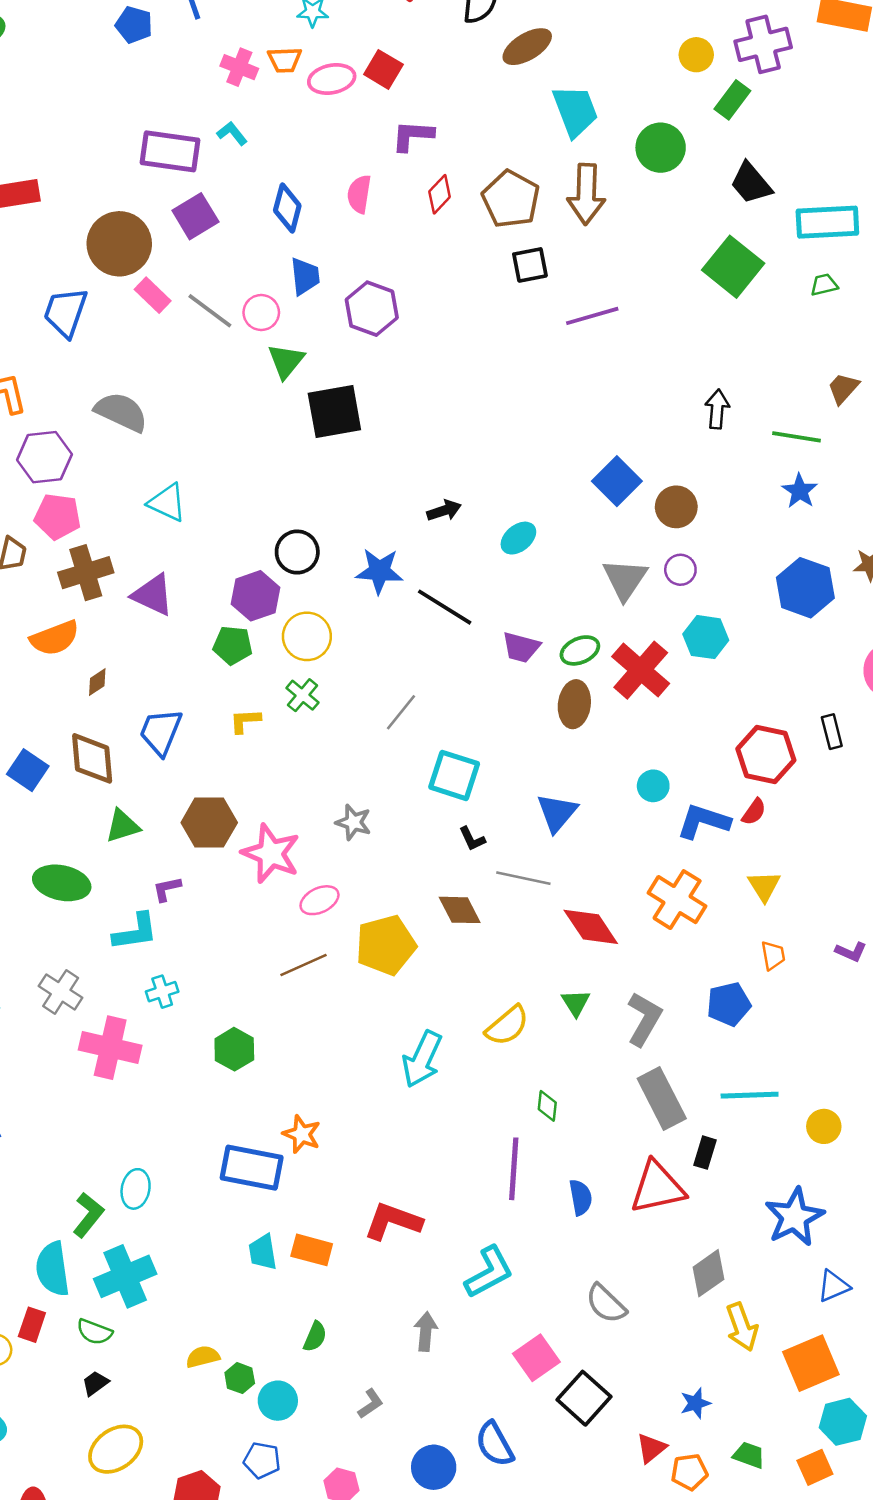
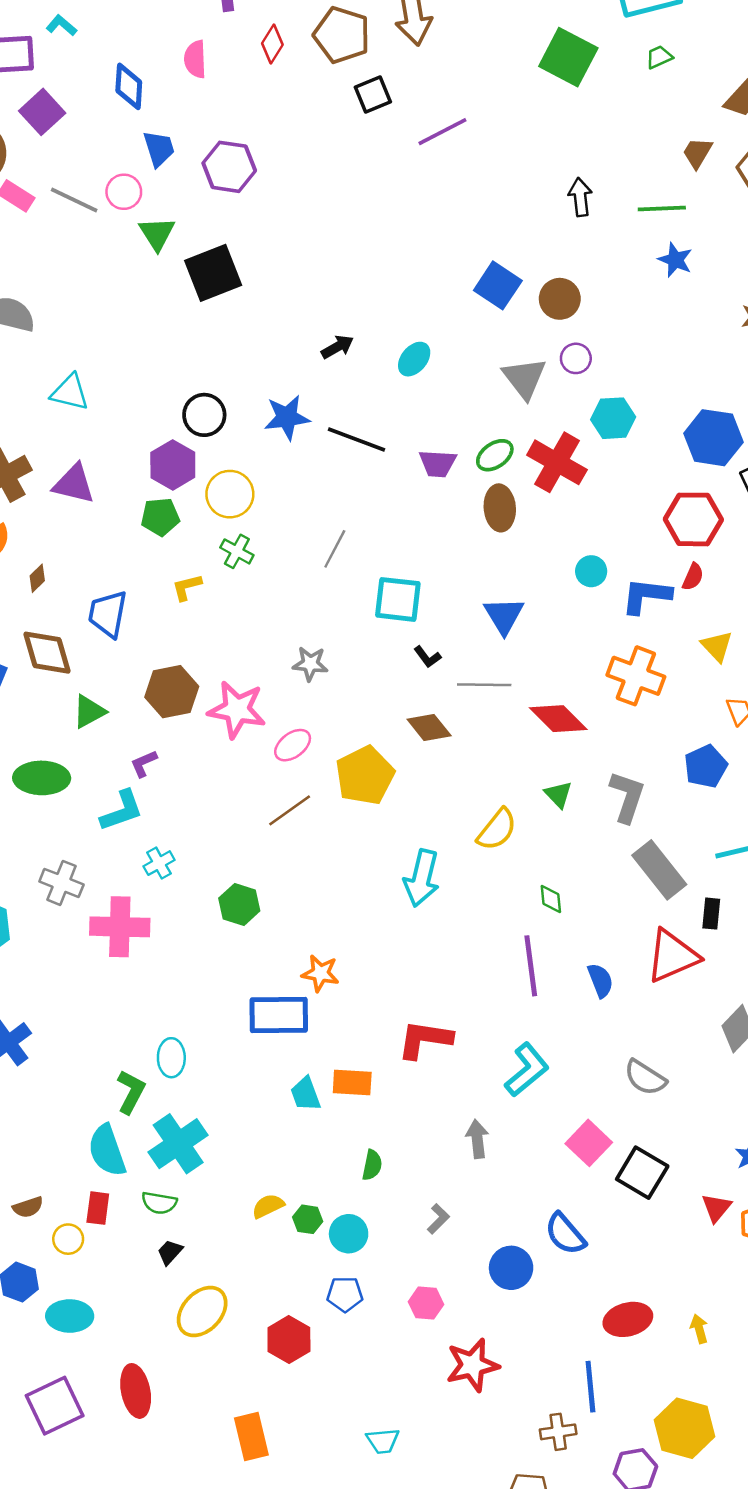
blue hexagon: (805, 588) -> (713, 438), moved

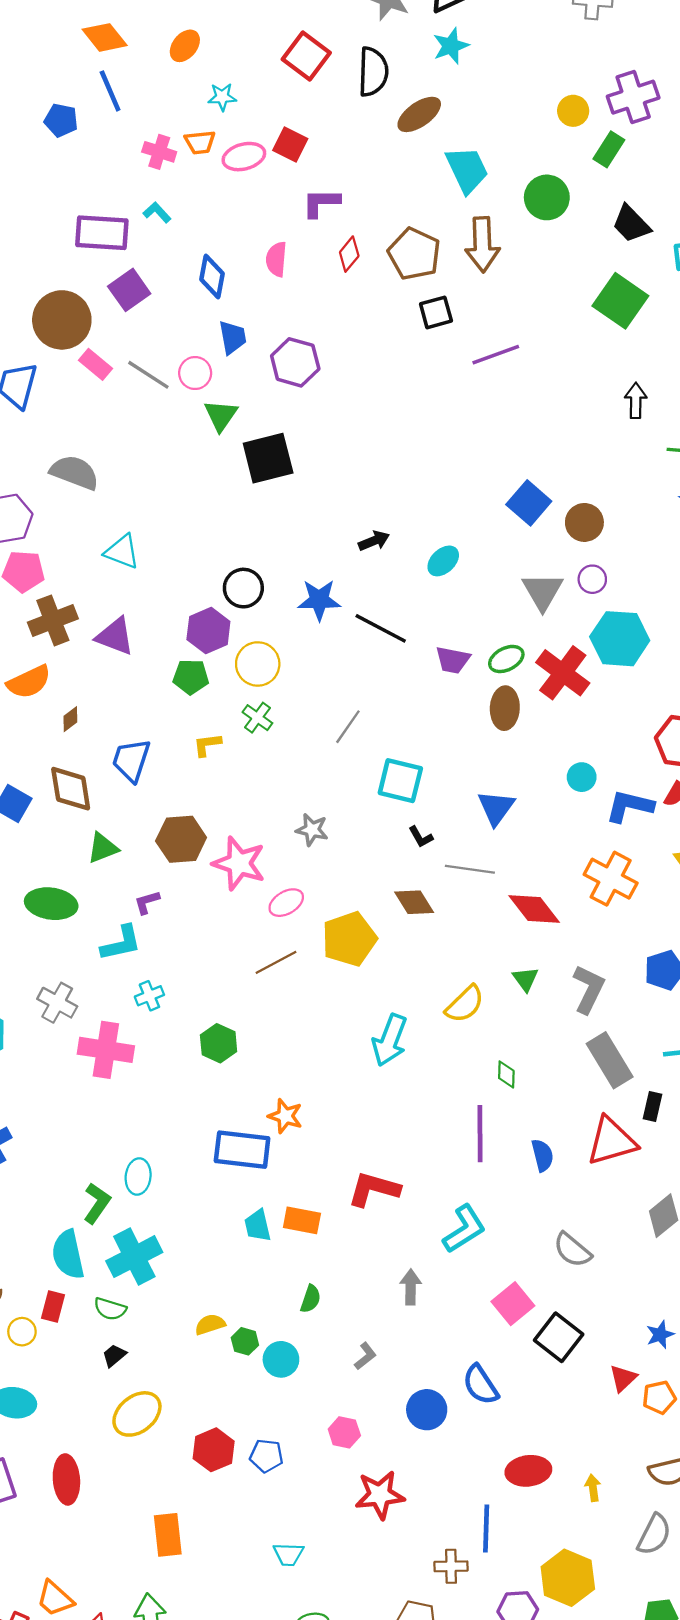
black arrow: (580, 197) -> (636, 401), moved
cyan hexagon: (613, 418) -> (620, 639), size x1.4
blue pentagon: (345, 1294) -> (266, 1456), moved

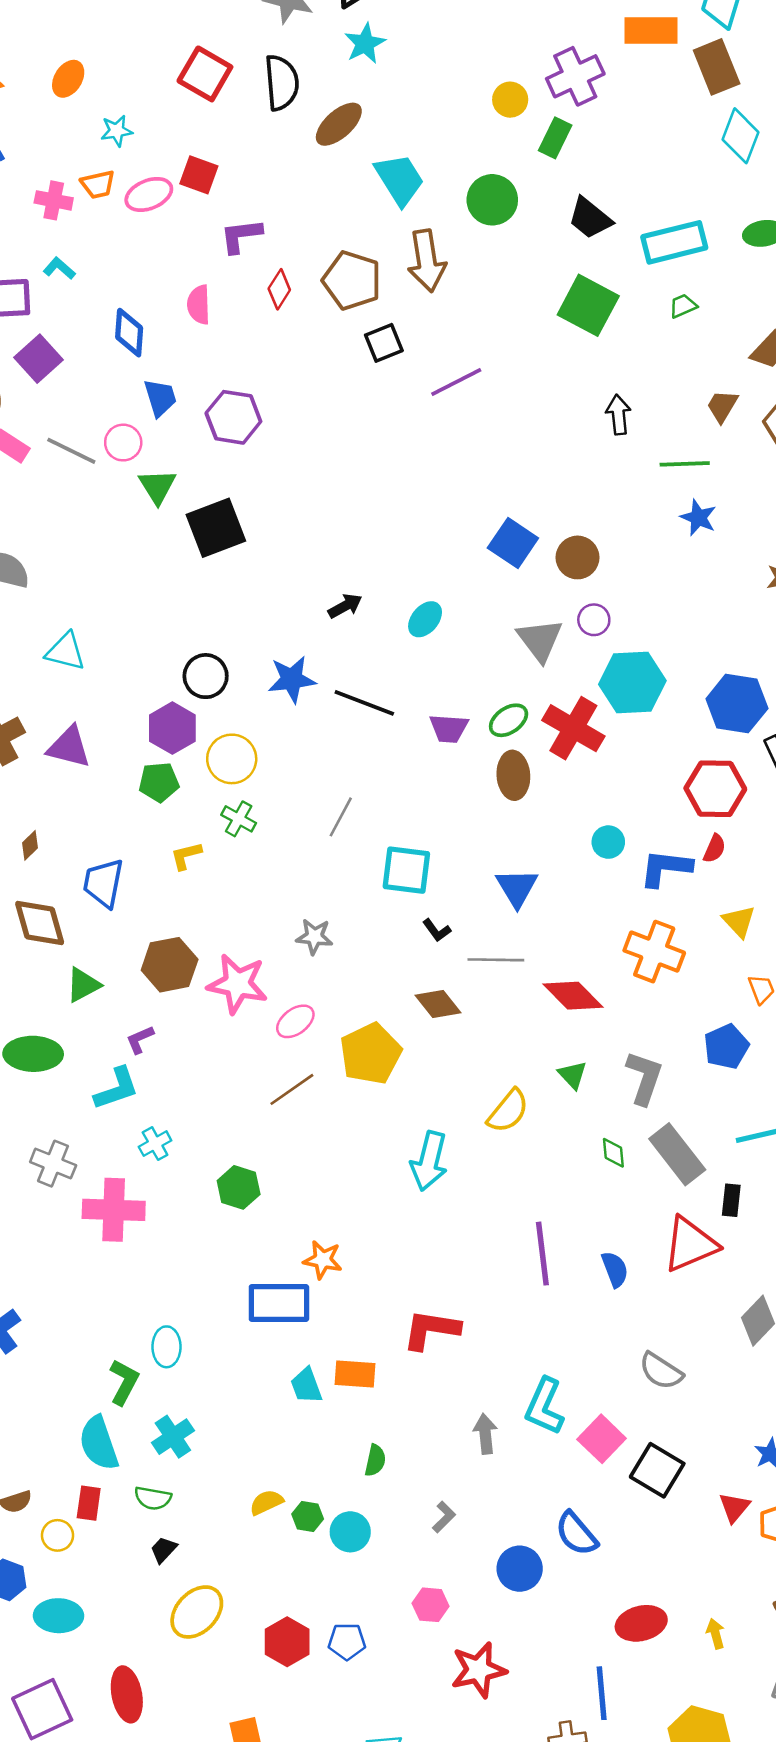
green diamond: (506, 1074) -> (613, 1153), moved
cyan L-shape: (464, 1229) -> (545, 1406), moved, turned 153
cyan cross: (134, 1257) -> (173, 1437), size x0.7

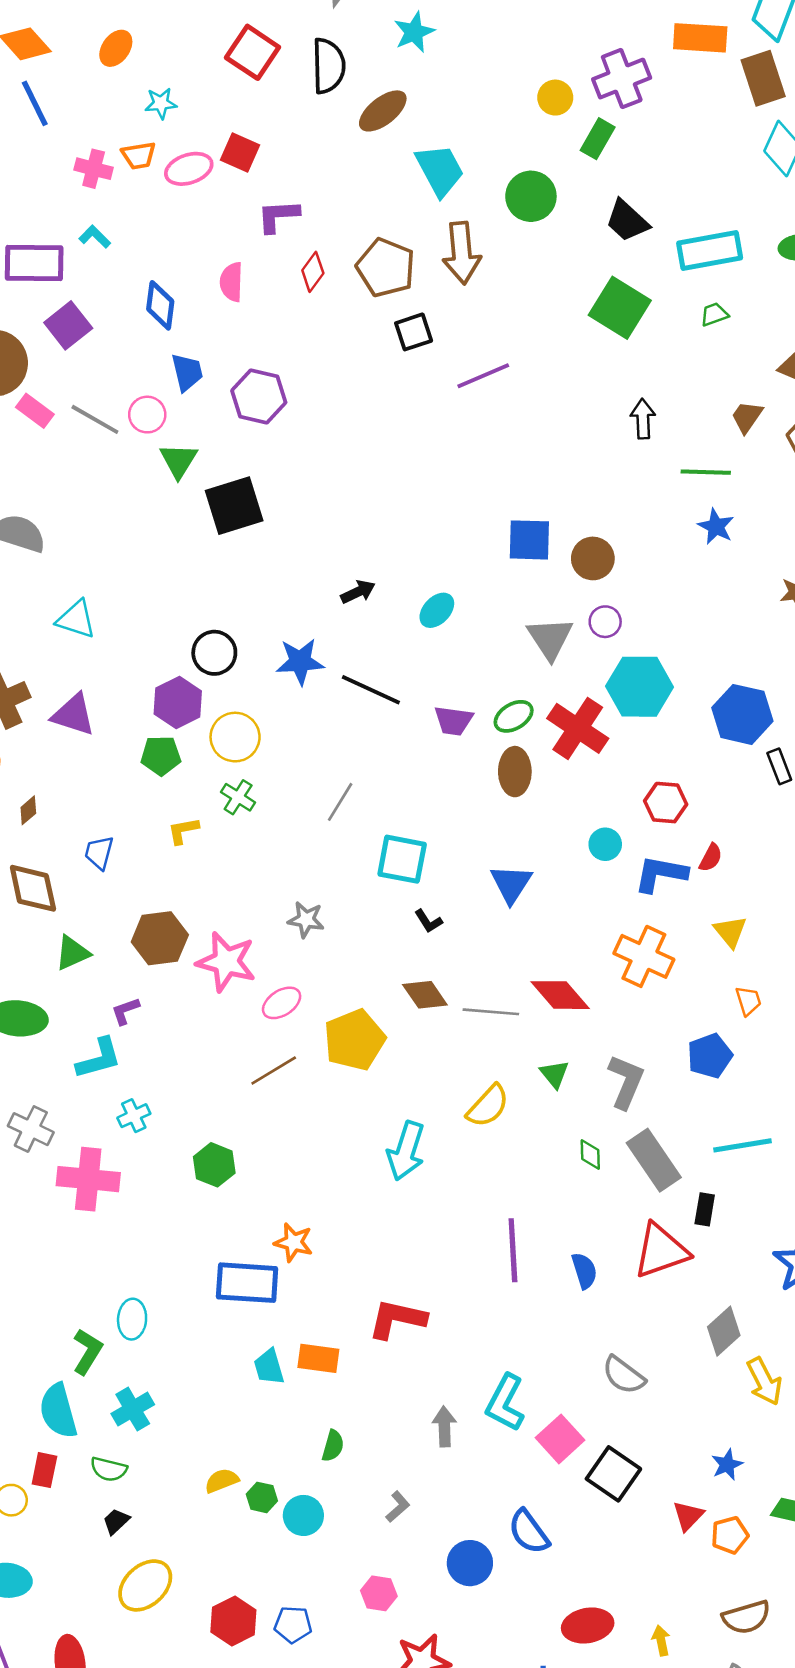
blue square: (513, 543) -> (529, 540), turned -36
red hexagon: (715, 789) -> (666, 803), moved, size x0.7
blue trapezoid: (103, 883) -> (99, 853), size x0.7
gray line: (496, 960) -> (491, 1012), moved

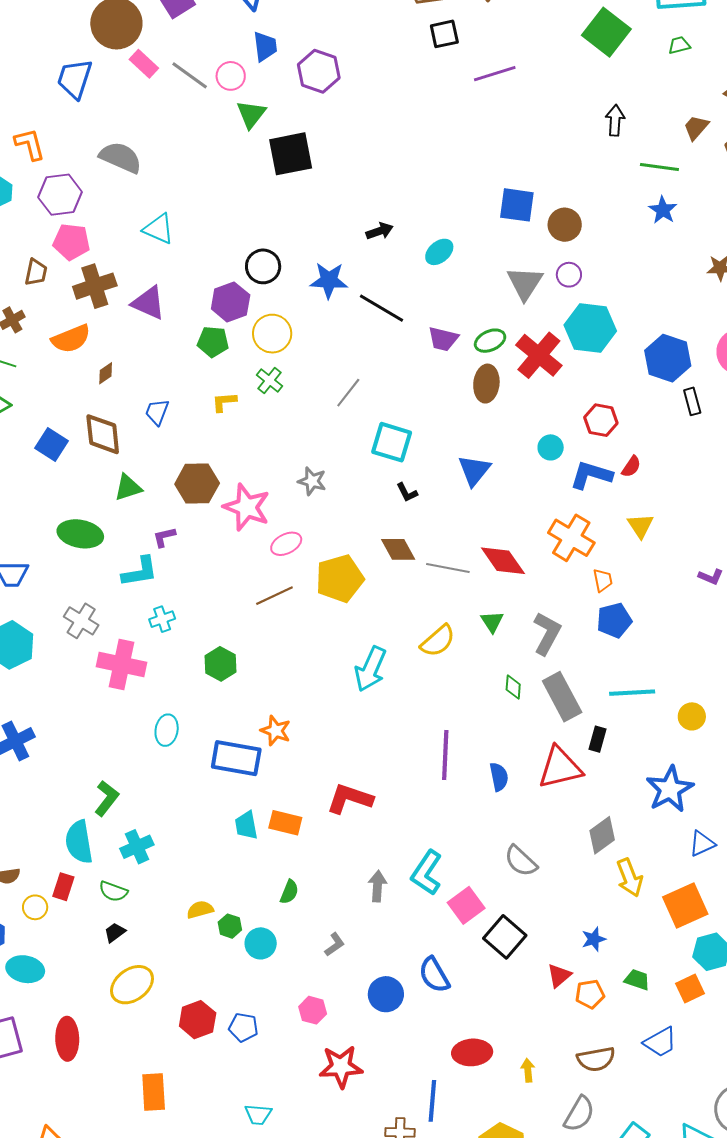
orange trapezoid: (748, 1001) -> (603, 580), moved
cyan ellipse: (132, 1319) -> (167, 730), moved

